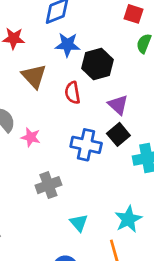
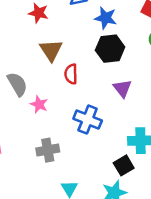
blue star: (67, 45) -> (106, 18), moved
red semicircle: (72, 93) -> (71, 74), moved
black square: (118, 134) -> (124, 165), moved

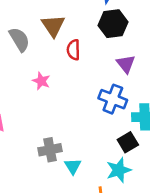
gray semicircle: (17, 84) -> (19, 39), moved
blue cross: (88, 120) -> (113, 99), moved
gray cross: (48, 150) -> (50, 150), moved

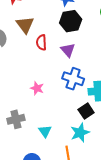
purple triangle: (126, 64) -> (68, 50), moved
pink star: (41, 81) -> (37, 88), moved
gray cross: (50, 150) -> (16, 119), moved

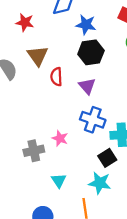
pink star: (37, 88) -> (60, 138), moved
gray cross: (16, 119) -> (34, 151), moved
cyan star: (80, 133) -> (100, 183), turned 30

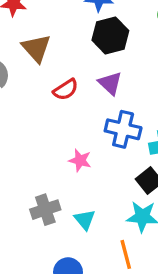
red semicircle: (56, 77) -> (66, 90), moved, turned -114
gray cross: (34, 151) -> (45, 210), moved

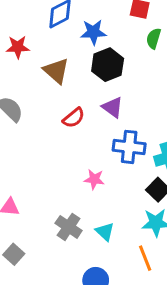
brown triangle: (36, 48) -> (56, 71), moved
gray cross: (45, 210) -> (69, 227), turned -30

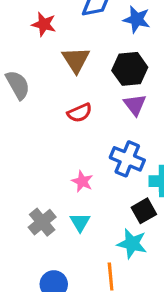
blue star: (93, 32) -> (137, 19), moved
purple triangle: (113, 107) -> (135, 105), moved
cyan triangle: (105, 232) -> (80, 222), moved

